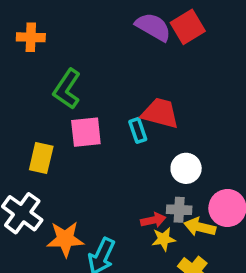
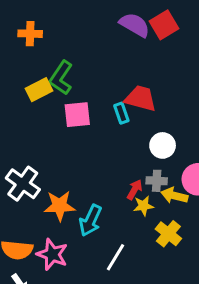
yellow rectangle: (41, 158) -> (39, 90), moved, turned 50
red arrow: (153, 220) -> (135, 190), turned -48

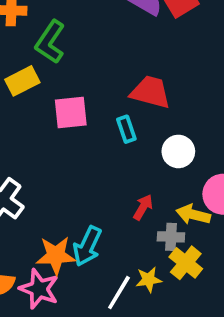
green L-shape: (61, 78) -> (50, 42), moved
cyan rectangle: (121, 113) -> (126, 129), moved
gray cross: (157, 181) -> (171, 237), moved
orange star: (60, 206) -> (56, 255), moved
yellow star: (143, 206) -> (149, 280), moved

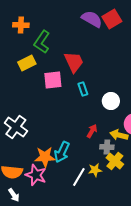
red trapezoid: (150, 92) -> (74, 62), moved, turned 50

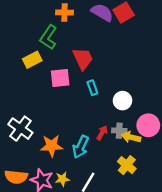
orange cross: (21, 25) -> (64, 12), moved
gray cross: (107, 147) -> (119, 131), moved
cyan arrow: (62, 152) -> (81, 147), moved
orange star: (45, 157) -> (52, 146), moved
yellow star: (95, 170) -> (62, 179), moved

